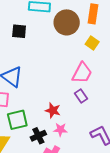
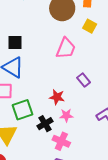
black square: (19, 31) -> (15, 42), moved
pink trapezoid: (82, 73) -> (66, 48), moved

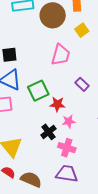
yellow square: (90, 26) -> (82, 30), turned 32
green square: (22, 110) -> (38, 91), moved

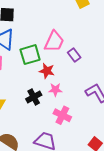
pink trapezoid: (61, 55) -> (54, 41), moved
pink cross: (67, 148) -> (62, 115), moved

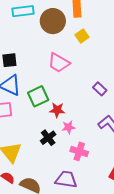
pink trapezoid: (54, 41) -> (59, 63), moved, turned 105
purple rectangle: (74, 55) -> (100, 89), moved

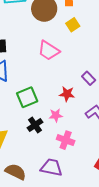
green square: (38, 96) -> (27, 97), moved
red star: (57, 110) -> (67, 94), moved

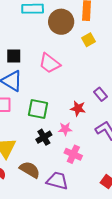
pink trapezoid: (49, 51) -> (50, 63), moved
green square: (27, 97) -> (38, 109), turned 30
brown semicircle: (16, 172) -> (30, 170), moved

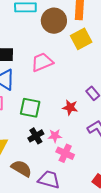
yellow square: (88, 40) -> (81, 39), size x1.5
pink trapezoid: (50, 63) -> (42, 62), turned 120
pink star: (65, 129) -> (55, 136), moved

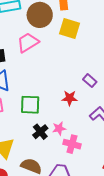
yellow square: (81, 39) -> (70, 29), turned -35
pink trapezoid: (42, 62) -> (28, 43), moved

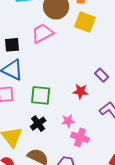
black cross: (40, 132) -> (38, 124), moved

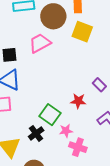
green square: (41, 95) -> (50, 115), moved, turned 30

